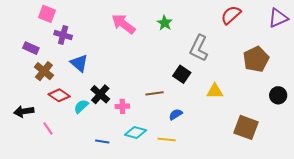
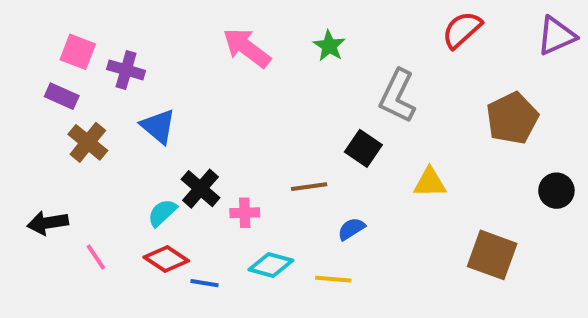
pink square: (47, 14) -> (78, 52), moved
red diamond: (59, 95) -> (166, 259), moved

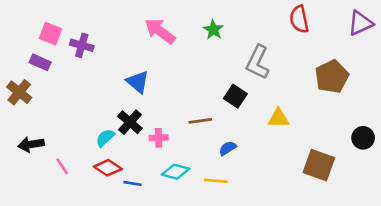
red semicircle: (462, 30) -> (299, 19), turned -60
blue triangle: (158, 126) -> (138, 82), moved
brown cross: (88, 142) -> (19, 92), moved
black circle: (556, 191) -> (363, 138), moved

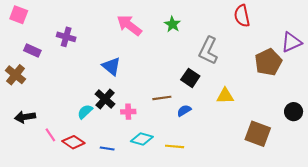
purple triangle: (360, 23) -> (291, 42), moved
pink square: (50, 34) -> (19, 15), moved
blue semicircle: (228, 148) -> (184, 111), moved
red diamond: (108, 168) -> (73, 142), moved

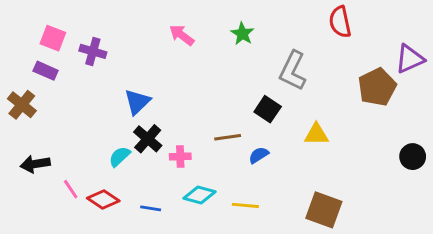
pink square: (19, 15) -> (53, 38), moved
pink arrow: (129, 25) -> (182, 35), size x0.7
blue triangle: (111, 66) -> (137, 102), moved, turned 36
brown square: (258, 134) -> (324, 210), moved

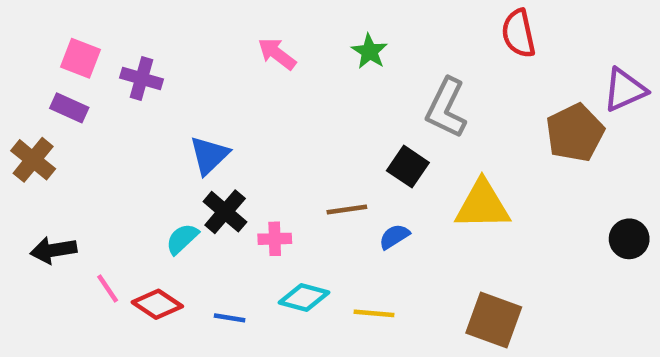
yellow triangle: (316, 134) -> (482, 205), size x1.5

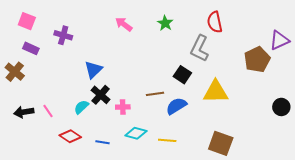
red semicircle: (519, 33) -> (215, 22), moved
pink square: (81, 58) -> (27, 21), moved
blue semicircle: (394, 237) -> (176, 106), size x1.5
pink line: (108, 288) -> (48, 111), moved

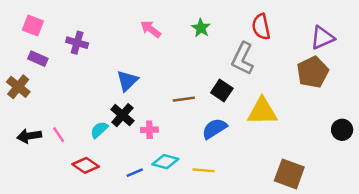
purple triangle: (279, 40) -> (322, 38), moved
blue triangle: (93, 70) -> (127, 81), moved
brown line: (155, 94) -> (184, 99), moved
blue line: (103, 142) -> (135, 173), moved, turned -32
brown square: (221, 143) -> (289, 174), moved

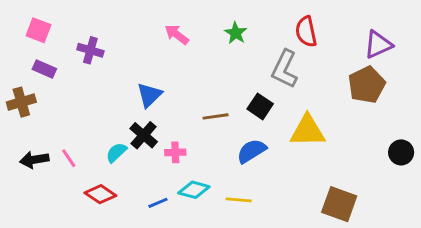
brown cross: (18, 87) -> (21, 102), turned 35

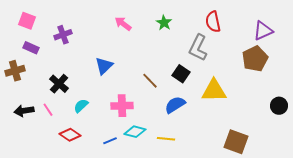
purple cross: (90, 50) -> (63, 35), turned -36
brown line: (216, 116) -> (150, 81), turned 54
black cross: (144, 135) -> (59, 84), moved
pink cross: (175, 152) -> (122, 106), size x1.5

